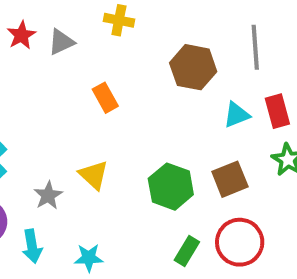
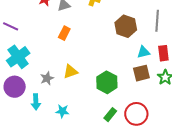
orange rectangle: (105, 98) -> (64, 33), moved, turned 48
yellow triangle: (94, 175) -> (70, 72), turned 49
brown square: (230, 179) -> (141, 73), moved

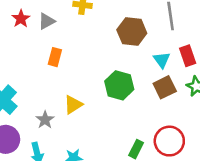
cyan triangle: (143, 52) -> (162, 60), turned -40
green hexagon: (107, 82) -> (119, 85), moved

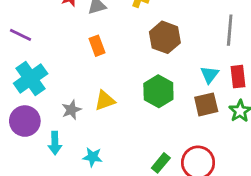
brown hexagon: (132, 31) -> (165, 37), moved
orange rectangle: (55, 57) -> (97, 46), turned -48

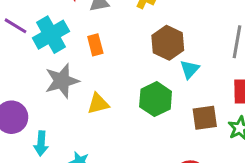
cyan triangle: (210, 75) -> (190, 69), moved
cyan cross: (31, 78) -> (51, 35), moved
gray star: (71, 110) -> (62, 81), moved, size x1.6

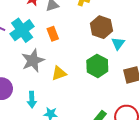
cyan arrow: (41, 143) -> (32, 100), moved

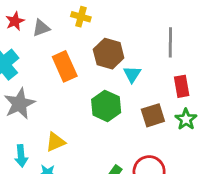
orange rectangle: (53, 34) -> (65, 66), moved, size x1.5
yellow triangle: (59, 73) -> (55, 142), moved

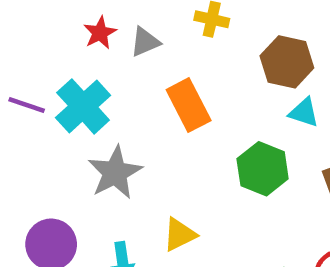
brown hexagon: (109, 54) -> (287, 62), moved
cyan triangle: (132, 74) -> (304, 112), turned -42

